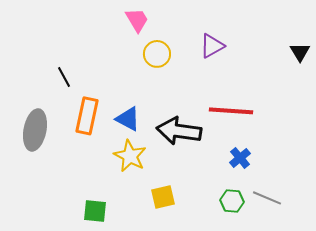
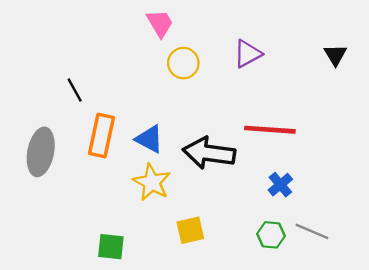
black triangle: (300, 52) -> (335, 55), moved

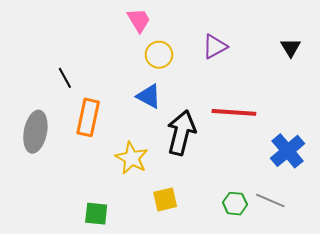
blue triangle: (149, 139) -> (149, 96), moved
black arrow: (209, 153) -> (181, 133), turned 96
blue cross: (280, 185) -> (288, 151), moved, size x1.6

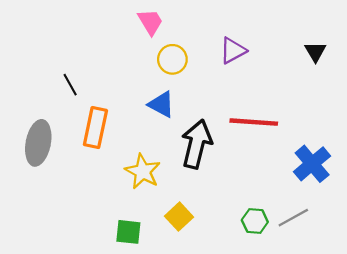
yellow square: (165, 199) -> (179, 217), turned -30
gray line: (270, 200) -> (293, 218), turned -52
green square: (96, 214) -> (128, 232), moved

